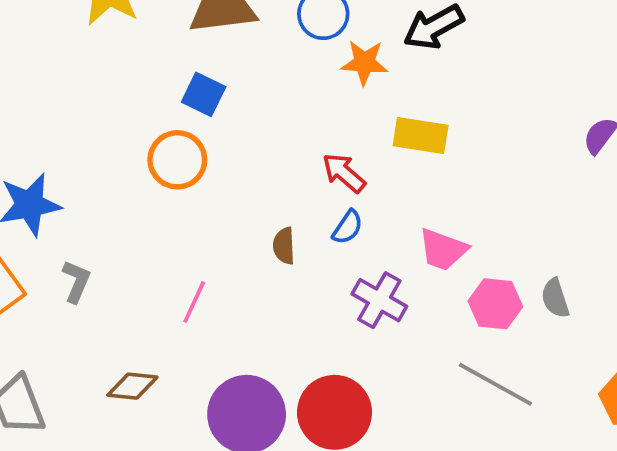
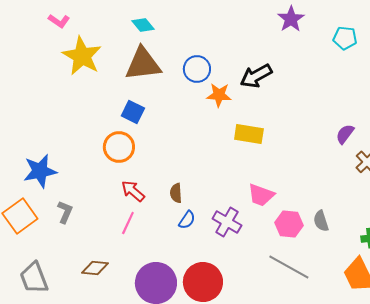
red arrow: (344, 173) -> (133, 191), moved
blue semicircle: (348, 227) -> (187, 220), moved

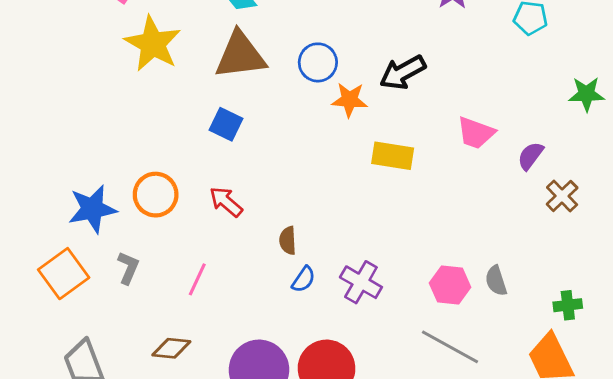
orange circle: (119, 147) -> (156, 195), moved
red arrow: (133, 191) -> (226, 202), moved
pink trapezoid: (261, 195) -> (476, 133), moved
pink line: (128, 223) -> (197, 279), moved

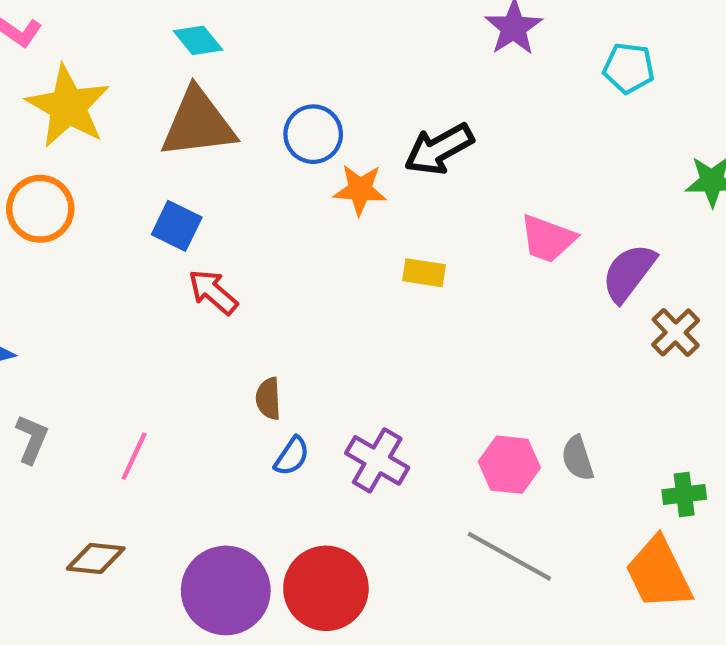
yellow rectangle: (393, 156) -> (424, 273), size x0.7
purple semicircle: (530, 156) -> (629, 273), size x1.4
orange circle: (156, 195) -> (40, 209), moved
red arrow: (226, 202) -> (213, 292), moved

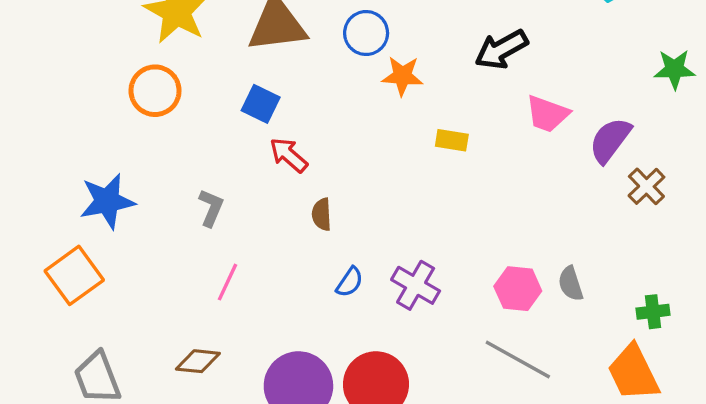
black arrow: (439, 149) -> (501, 49), moved
brown semicircle: (268, 399) -> (322, 214), moved
gray L-shape: (32, 439) -> (211, 208), moved

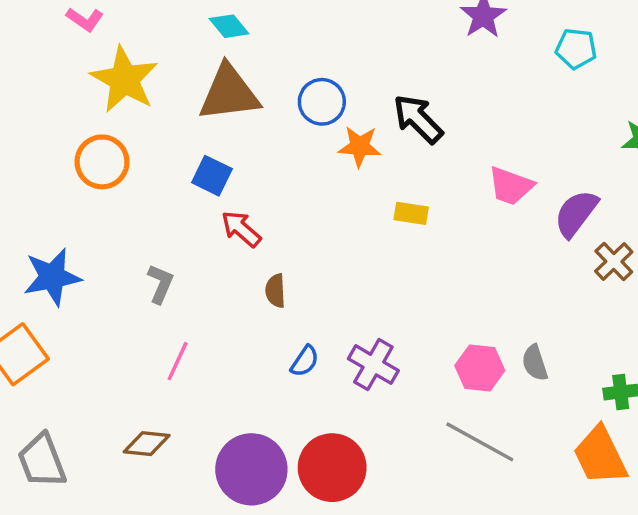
black arrow: (501, 49) -> (418, 119), moved, turned 74

